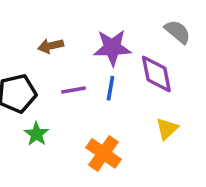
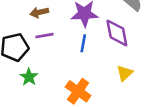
purple line: (74, 90) -> (44, 36), moved

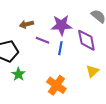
purple line: (44, 36) -> (42, 40), moved, turned 32

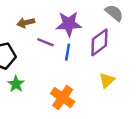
purple diamond: (86, 40) -> (99, 42), turned 65

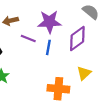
orange cross: (63, 98) -> (58, 89), moved, turned -30

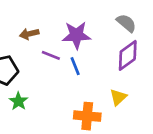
purple diamond: (77, 39) -> (128, 55), moved
blue line: (48, 47) -> (75, 66), turned -32

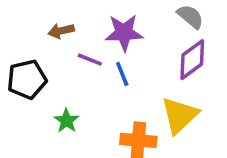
yellow triangle: (118, 97) -> (180, 115), size x1.6
green star: (18, 101) -> (66, 121), moved

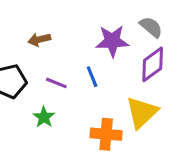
purple star: (124, 33) -> (112, 41), moved
purple line: (90, 60) -> (56, 83), moved

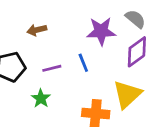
purple line: (56, 83) -> (52, 68), turned -36

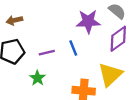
brown arrow: (37, 30) -> (14, 20), moved

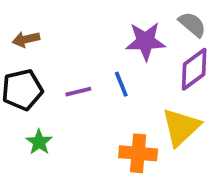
green star: (37, 78) -> (39, 142), moved

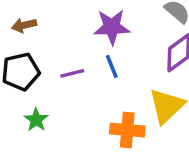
purple star: (146, 41) -> (112, 27), moved

